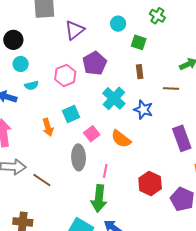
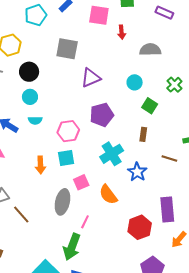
pink hexagon: (65, 75) -> (68, 131), moved
red hexagon: (150, 183) -> (140, 227), moved

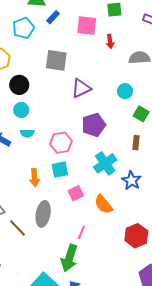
gray ellipse: (62, 202) -> (43, 214), moved

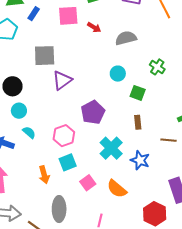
red arrow: (110, 41) -> (94, 27), turned -40
purple triangle: (81, 88) -> (62, 80), moved
cyan semicircle: (27, 133) -> (29, 132), turned -128

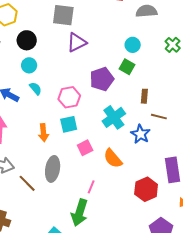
green square: (138, 93) -> (127, 67), moved
brown line: (169, 140) -> (159, 117), moved

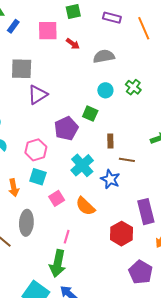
cyan circle: (133, 45) -> (105, 90), moved
cyan square: (69, 124) -> (38, 177), turned 36

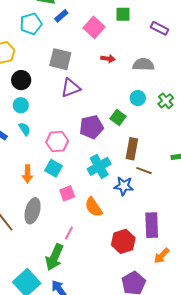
pink square: (48, 31) -> (94, 27), turned 30
red arrow: (73, 44) -> (108, 59), moved, turned -40
brown rectangle: (110, 141) -> (132, 149), size x1.5
blue star: (110, 179) -> (124, 186), turned -30

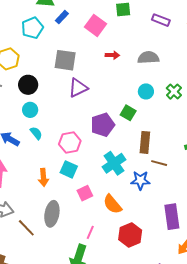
red hexagon: (123, 241) -> (130, 235), moved

